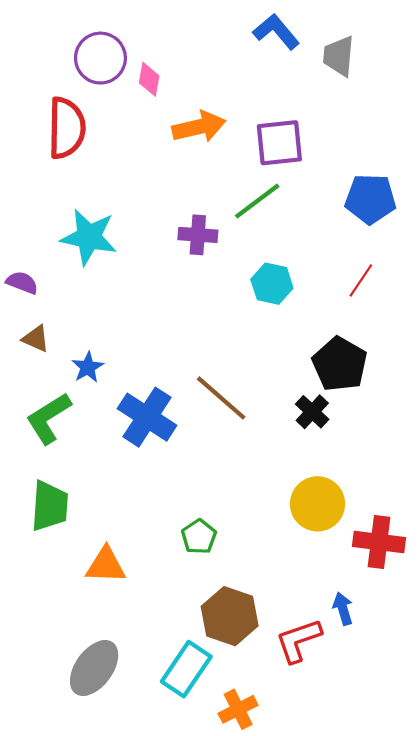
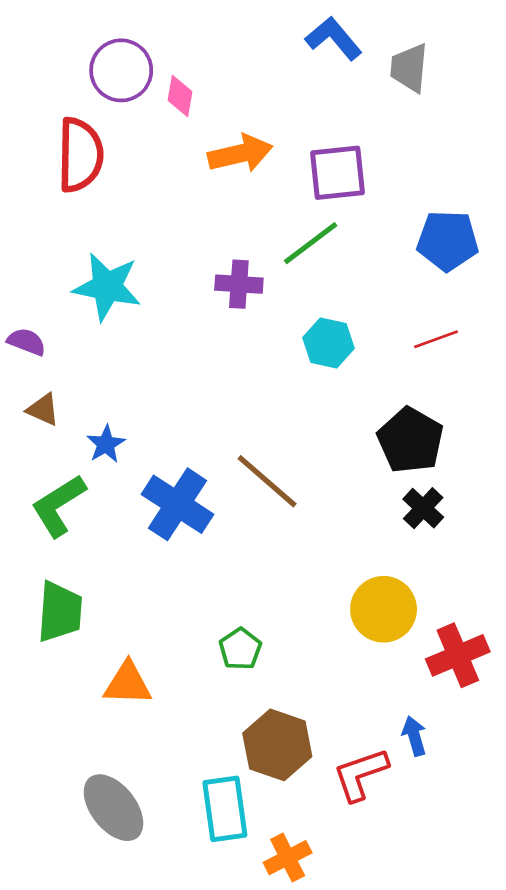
red line: (361, 280) -> (436, 339), turned 36
black cross: (312, 412) -> (423, 508), moved
red cross: (379, 542) -> (458, 655), turned -30
gray ellipse: (94, 668) -> (113, 808), turned -74
cyan rectangle: (186, 669) -> (225, 809), turned -42

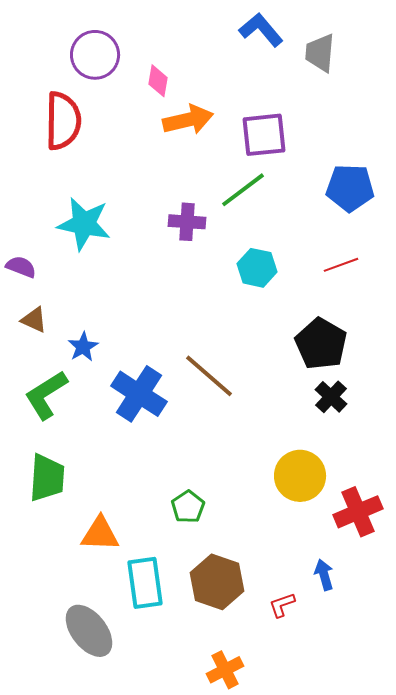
pink diamond: (180, 96) -> (158, 81), moved
red L-shape: (361, 774) -> (282, 605), size x0.6
cyan rectangle: (225, 809) -> (145, 583), moved

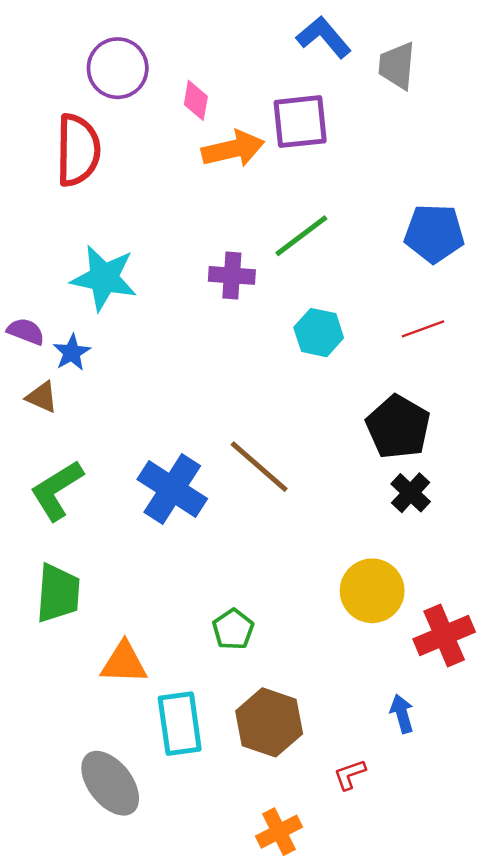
purple square: (264, 135) -> (300, 122), moved
blue star: (83, 347) -> (72, 352), moved
red L-shape: (282, 605) -> (350, 775), moved

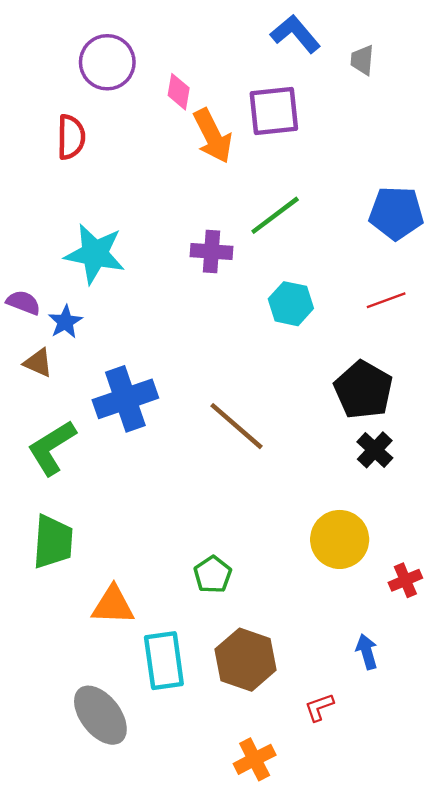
gray trapezoid: (397, 66) -> (362, 60), size x0.7
orange arrow: (233, 149) -> (213, 136), turned 76
red semicircle: (78, 150) -> (71, 137), size x0.7
blue cross: (172, 489) -> (125, 399), moved, turned 38
red cross: (444, 635) -> (405, 580), size x0.6

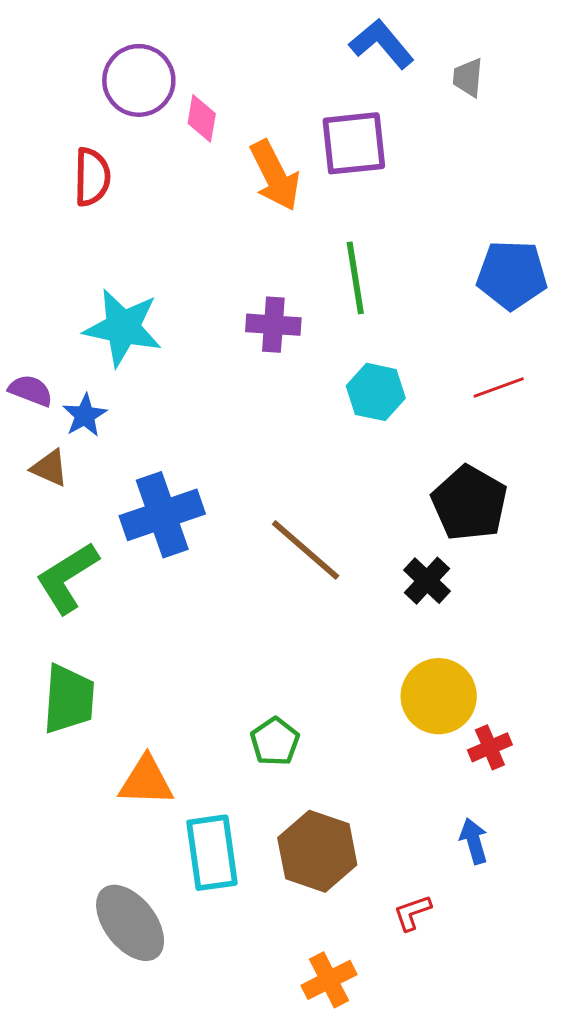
pink diamond: (179, 92) -> (202, 118), moved
green line: (275, 215) -> (355, 278), turned -62
black cross: (375, 450) -> (427, 581), moved
red cross: (405, 580) -> (490, 747), moved

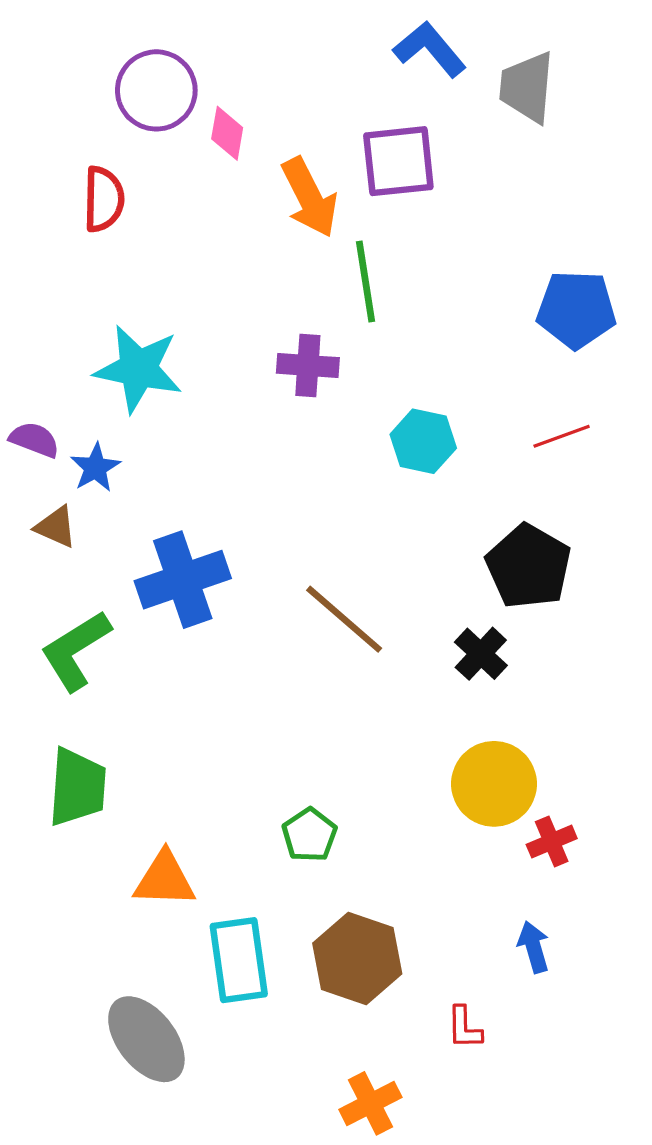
gray trapezoid: (468, 78) -> (527, 87), size x1.6
green line: (355, 278) -> (366, 281), moved
red L-shape: (412, 913) -> (464, 1028), turned -72

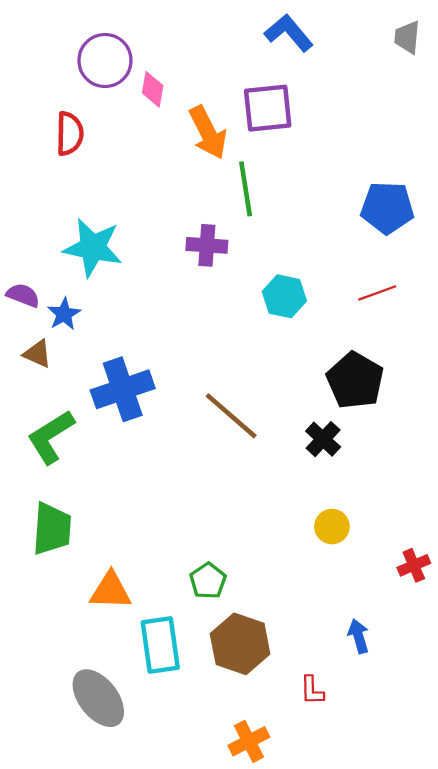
gray trapezoid: (527, 87) -> (407, 37), moved, size x0.7
yellow circle: (494, 784) -> (332, 527), size x0.6
green pentagon: (310, 835) -> (208, 581), moved
red cross: (552, 842) -> (414, 565), moved

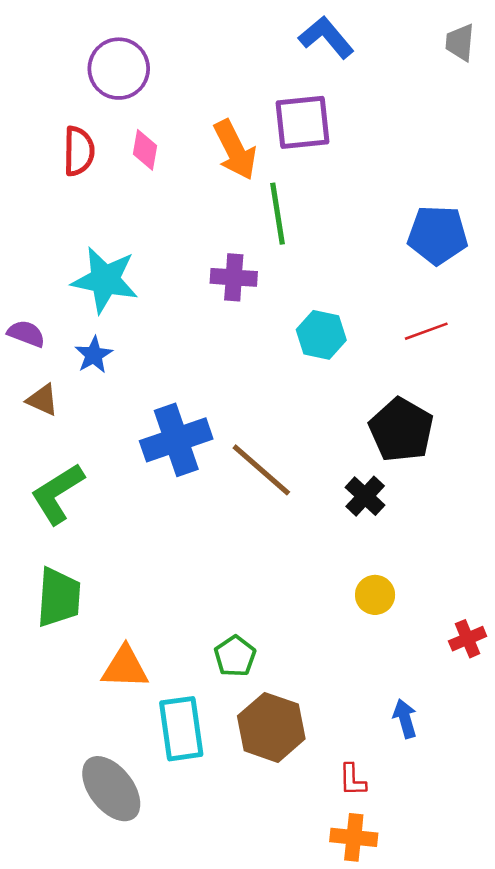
pink diamond: (153, 89) -> (145, 150), moved
blue star: (64, 314) -> (94, 355), moved
blue cross: (123, 389) -> (176, 440), moved
orange cross: (249, 741) -> (354, 837), moved, turned 33

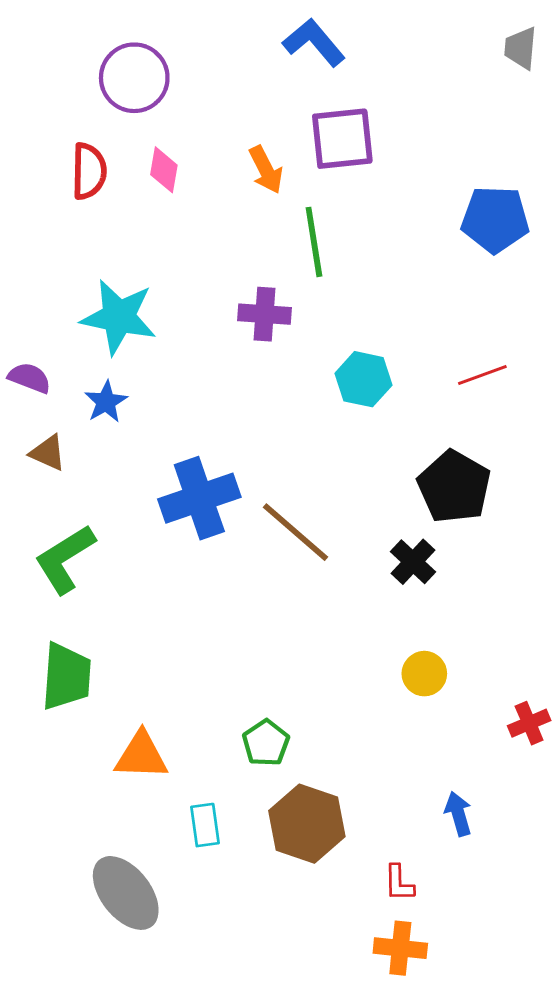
blue L-shape: (326, 37) -> (314, 42), moved
orange arrow: (235, 150) -> (266, 170), size x0.7
blue pentagon: (438, 235) -> (495, 219), moved
cyan rectangle: (181, 729) -> (205, 825), size x0.6

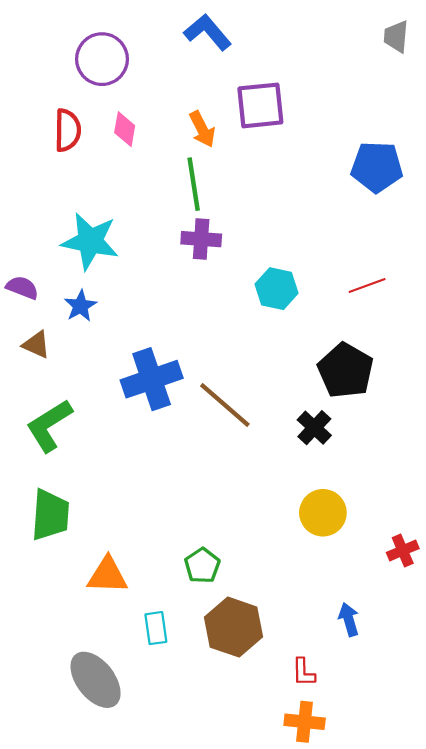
blue L-shape: (314, 42) -> (208, 32), moved
green line: (314, 242) -> (194, 184), moved
yellow circle: (424, 674) -> (323, 513), size x1.4

